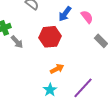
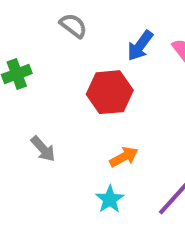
gray arrow: (17, 42) -> (43, 149), moved

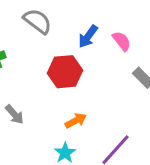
gray semicircle: (73, 26) -> (37, 21), size x1.4

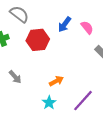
gray semicircle: (37, 21) -> (19, 14), moved
red hexagon: (65, 72) -> (38, 40), moved

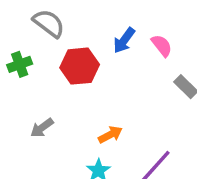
gray arrow: (15, 77) -> (42, 128), turned 96

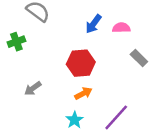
pink semicircle: (162, 46) -> (121, 28), turned -54
red hexagon: (80, 66) -> (81, 63), moved

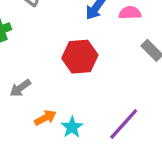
orange arrow: (83, 93) -> (45, 118), moved

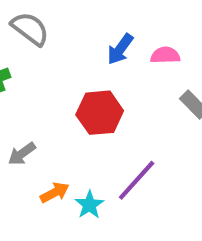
purple line: (124, 124) -> (137, 180), moved

